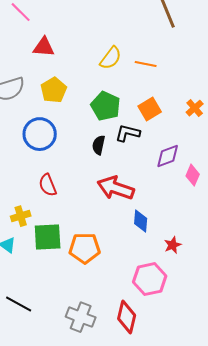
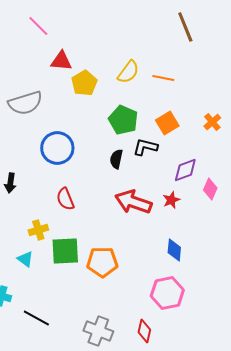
yellow pentagon: (54, 90) -> (84, 83), moved
blue diamond: (141, 221) -> (174, 250), moved
red star: (173, 245) -> (171, 200), moved
red diamond: (127, 317) -> (144, 331), size x0.7

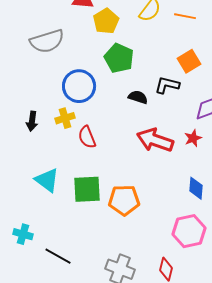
green pentagon: (123, 120) -> (119, 58), moved
black semicircle: (116, 159) -> (138, 97), turned 96
yellow cross: (38, 230) -> (65, 118), moved
cyan triangle: (25, 259) -> (47, 180), moved, size x1.5

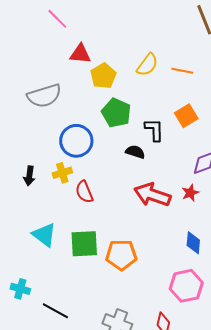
black L-shape: (167, 85) -> (154, 130), moved, turned 75

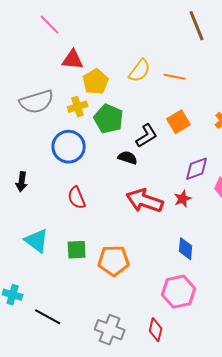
black L-shape: (154, 130) -> (147, 136), turned 60
yellow cross: (62, 173) -> (78, 107), moved
green square: (84, 244) -> (77, 250), size x0.7

